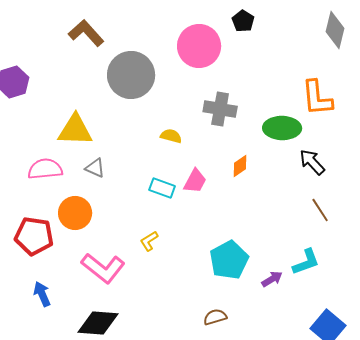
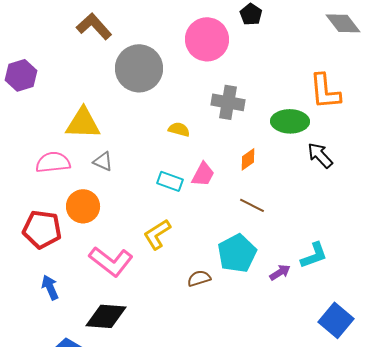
gray diamond: (335, 30) -> (343, 23), turned -51
brown line: (320, 210) -> (252, 205), moved, turned -30
yellow L-shape: (149, 241) -> (157, 234), size x1.5
brown semicircle: (215, 317) -> (199, 278), moved

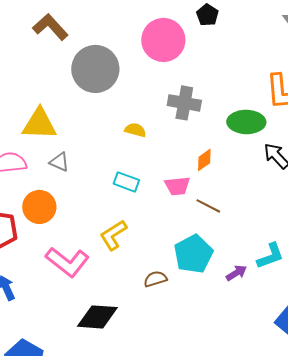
pink trapezoid: (203, 174) -> (177, 186), moved, turned 56
black diamond: (106, 316) -> (97, 317), moved

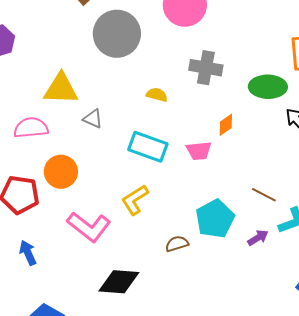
gray triangle: (59, 162) -> (93, 119), moved
cyan rectangle: (126, 182) -> (148, 147), size x1.5
brown line: (208, 206) -> (264, 195), moved

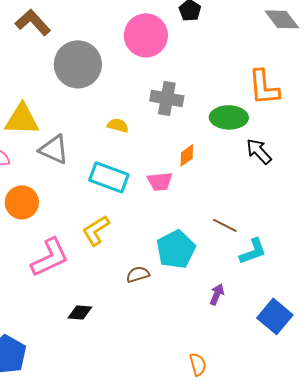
gray triangle: (93, 119) -> (54, 149), size x1.5
pink L-shape: (89, 227) -> (50, 257), turned -63
purple arrow: (258, 238) -> (217, 294), moved, turned -35
black diamond: (119, 282) -> (80, 312), size x0.6

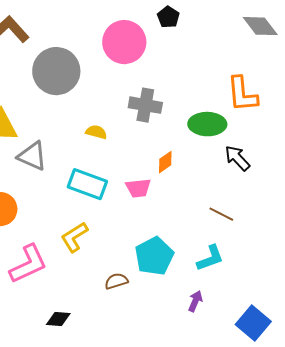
brown line: (225, 225) -> (221, 214), moved
cyan L-shape: (253, 251) -> (210, 258), moved

